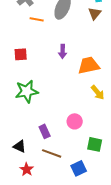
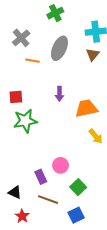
green star: (27, 91) -> (25, 121), moved
pink circle: (75, 121) -> (60, 165), moved
green square: (95, 144) -> (78, 187), moved, turned 35

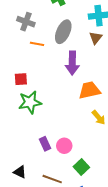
gray cross: (21, 38) -> (26, 22), turned -30
purple arrow: (59, 94) -> (72, 63), moved, size x1.6
purple rectangle: (41, 177) -> (45, 144), moved

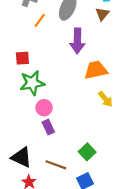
orange line: (37, 44) -> (40, 20), turned -64
pink circle: (64, 146) -> (44, 108), moved
black triangle: (20, 172) -> (21, 157), size x1.5

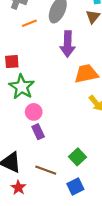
orange line: (40, 20) -> (29, 23), turned 32
green star: (32, 83) -> (22, 87), turned -30

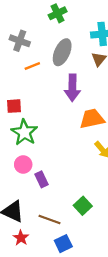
pink circle: (34, 112) -> (23, 165), moved
blue square: (75, 186) -> (63, 244), moved

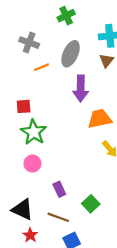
purple rectangle: (42, 179) -> (59, 189), moved

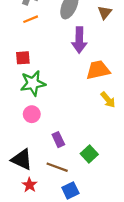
orange line: (41, 67) -> (31, 19), moved
green star: (34, 132) -> (33, 83), turned 30

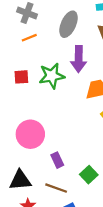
green star: (33, 83) -> (52, 76), moved
pink circle: (32, 114) -> (30, 134), size x1.6
black triangle: (22, 159) -> (20, 180), turned -30

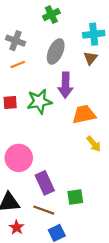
purple rectangle: (57, 160) -> (45, 183), size x1.5
green square: (89, 175) -> (75, 197), turned 35

